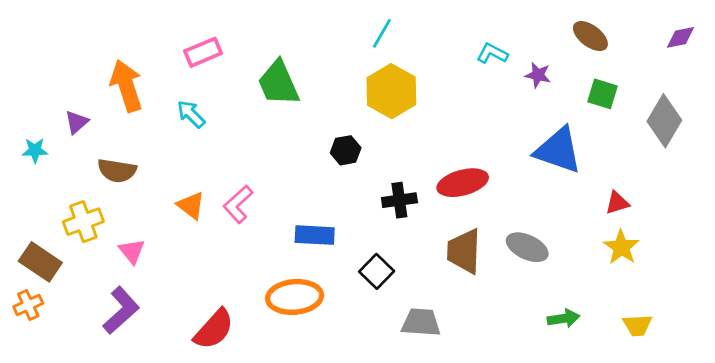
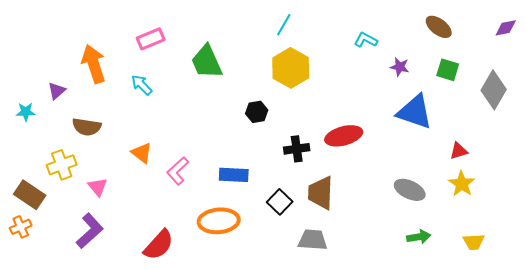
purple star: (538, 75) -> (400, 67), moved
pink L-shape: (238, 204) -> (178, 171), moved
gray ellipse: (527, 247) -> (410, 190), moved
brown trapezoid: (464, 251) -> (321, 193), moved

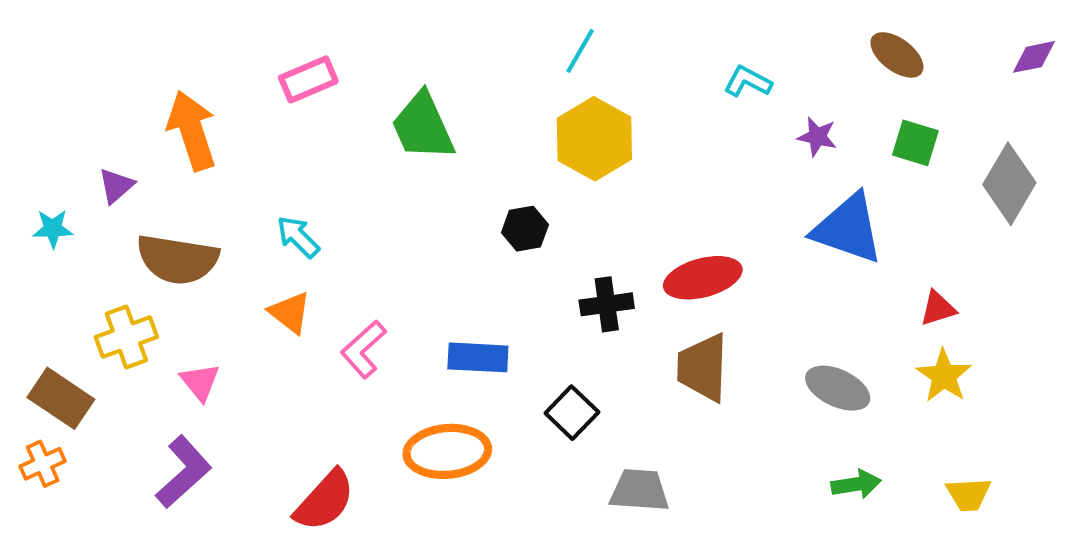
cyan arrow: (142, 85) -> (298, 237), moved
brown semicircle: (87, 127) -> (177, 259), size x1.4
brown trapezoid: (321, 193) -> (703, 368), moved

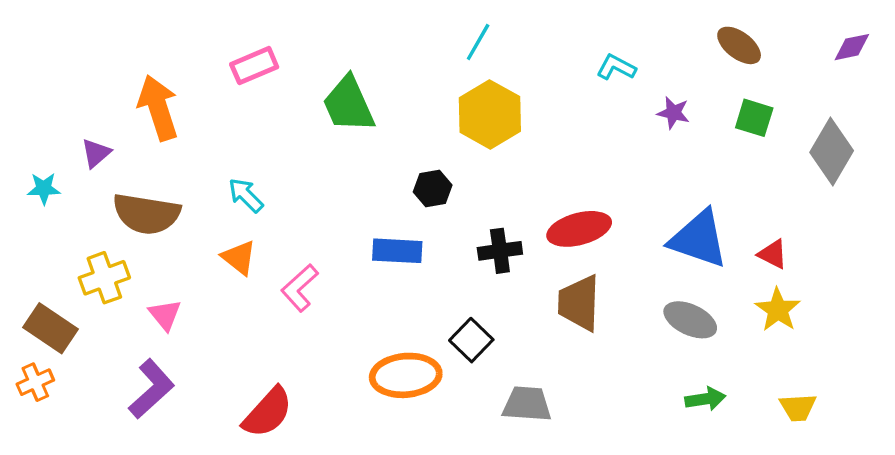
blue triangle: (848, 229) -> (699, 239), moved
red triangle: (938, 308) -> (773, 254), turned 44
blue rectangle: (478, 357) -> (397, 251), moved
orange ellipse: (447, 451) -> (406, 375), moved

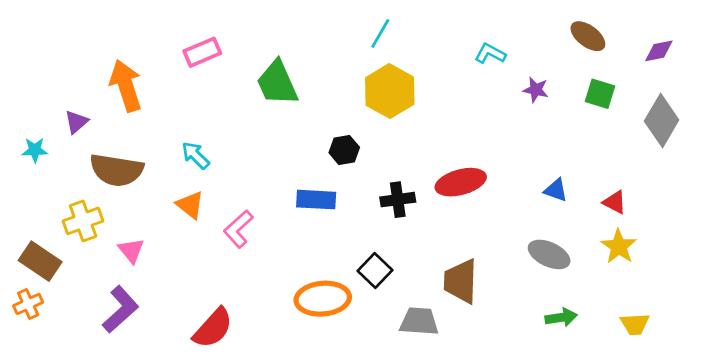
purple diamond: (852, 47) -> (659, 51), moved
blue triangle: (699, 239) -> (556, 190), size x0.5
brown trapezoid: (579, 303) -> (461, 281), moved

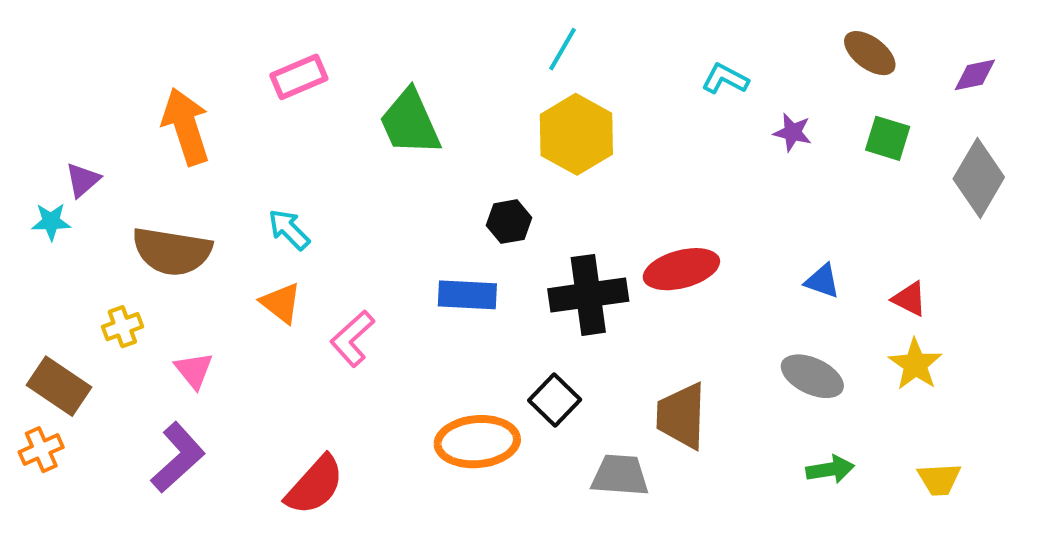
purple triangle: (76, 122) -> (83, 180), moved
black cross: (398, 200) -> (588, 295), size x1.5
yellow cross: (83, 221) -> (122, 327), size x0.7

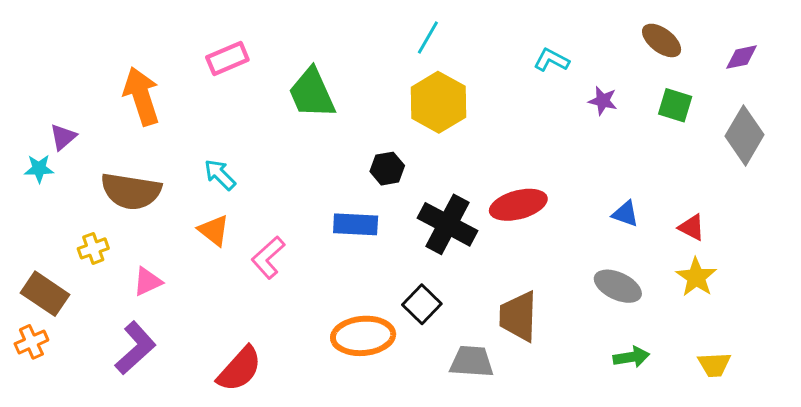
black cross: (588, 295) -> (447, 224), turned 36
pink triangle: (194, 370) -> (148, 282), turned 44

